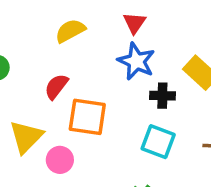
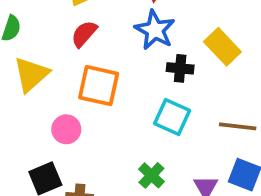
red semicircle: (56, 87) -> (84, 34), moved
yellow triangle: (26, 137) -> (31, 74), moved

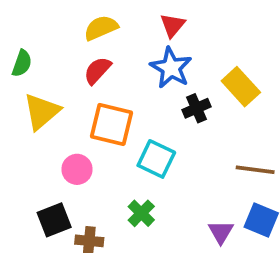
black cross: (180, 68) -> (196, 108), turned -30
cyan square: (172, 117) -> (156, 159), moved
green cross: (151, 175) -> (141, 213), moved

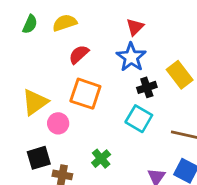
yellow semicircle: (101, 28) -> (65, 23), moved
green semicircle: (22, 63) -> (30, 24), moved
yellow triangle: (42, 112) -> (35, 102), moved
cyan square: (156, 159) -> (139, 119), moved

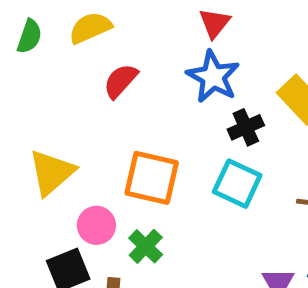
orange square: (85, 94) -> (152, 178), moved
pink circle: (58, 123) -> (96, 225), moved
green cross: (101, 159) -> (146, 246), moved

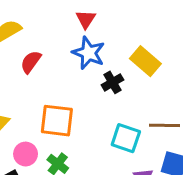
cyan square: (237, 184) -> (126, 138), moved

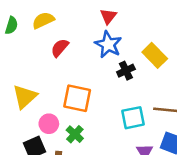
cyan square: (126, 138) -> (133, 118), turned -35

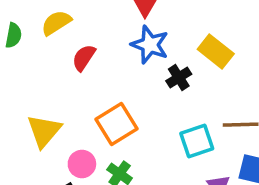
orange square: (77, 98) -> (117, 124), turned -36

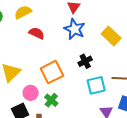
red semicircle: (84, 58) -> (37, 33), turned 77
black cross: (179, 78) -> (85, 61), moved

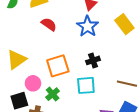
yellow rectangle: (111, 36) -> (124, 24), moved
cyan square: (96, 85) -> (86, 85), moved

